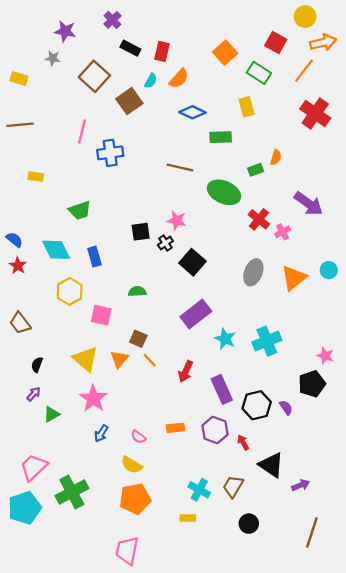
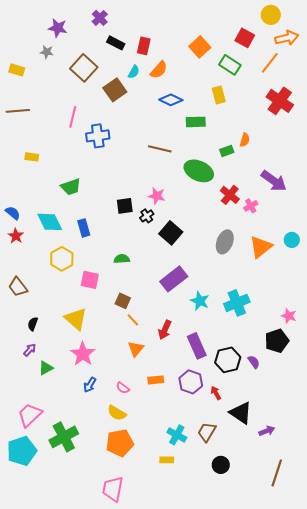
orange triangle: (119, 359) -> (136, 349), moved

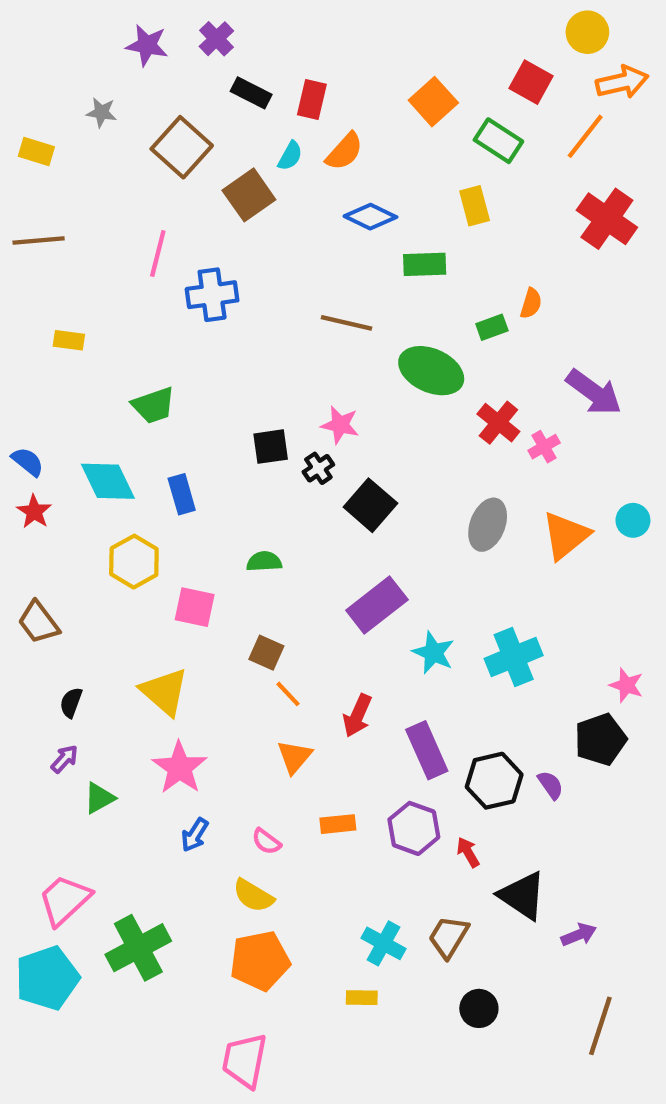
purple star: (58, 28) -> (147, 45), moved

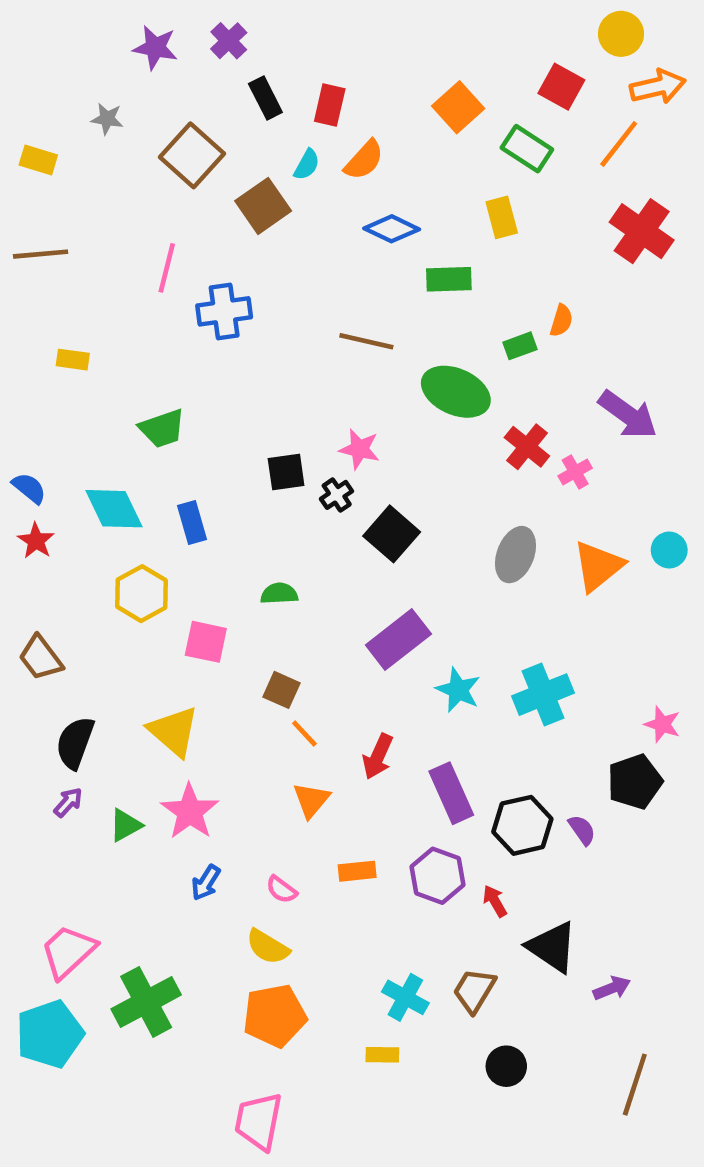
black rectangle: (251, 93) -> (265, 98), turned 36
black semicircle: (71, 703) -> (75, 743), size x1.6
green triangle: (99, 798) -> (125, 825), moved

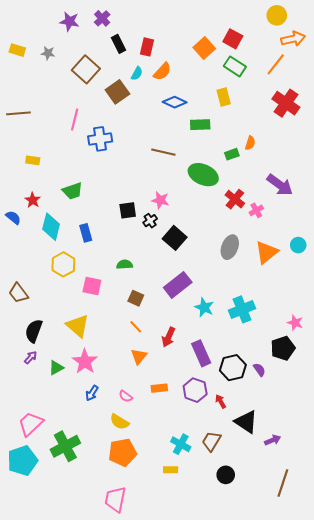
red square: (561, 87) -> (233, 39), moved
yellow rectangle: (38, 160) -> (17, 50), moved
cyan diamond: (114, 509) -> (51, 227), turned 40
red star: (36, 541) -> (33, 200), moved
brown square: (281, 690) -> (136, 298), moved

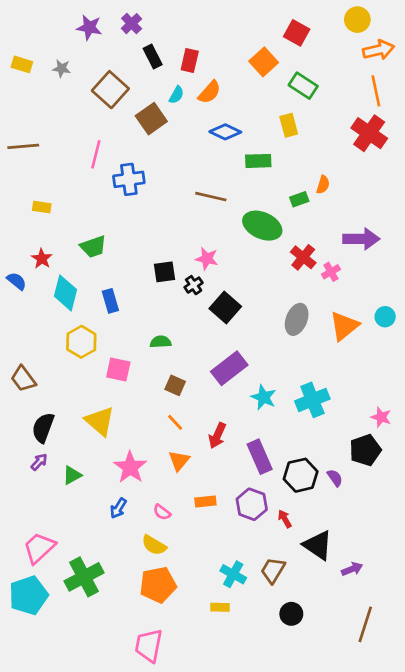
red square: (233, 39) -> (297, 33), moved
orange line: (276, 64) -> (376, 91), moved, turned -50
purple arrow: (280, 185) -> (361, 239), turned -36
pink star: (85, 362) -> (130, 467), moved

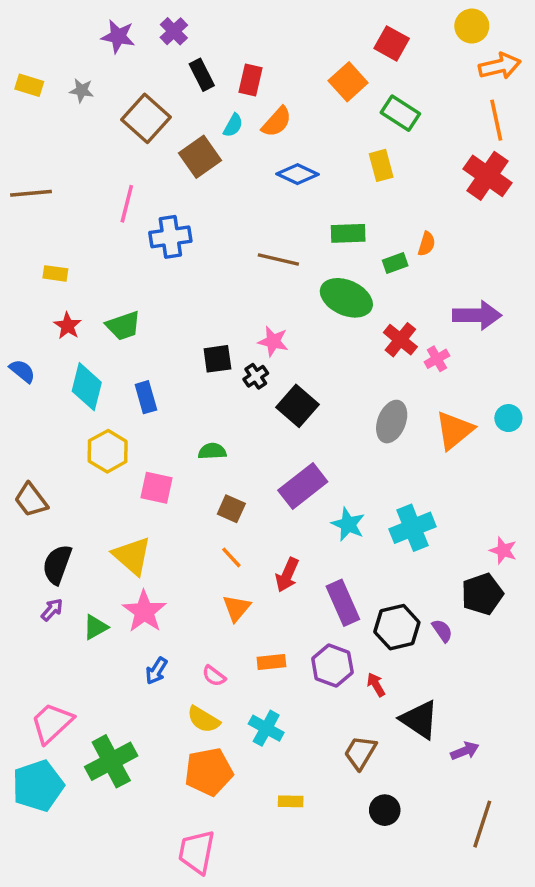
green rectangle: (258, 161) -> (348, 233), moved
red star: (42, 259) -> (68, 326), moved
pink star: (130, 467) -> (144, 611), moved
cyan cross: (233, 574) -> (266, 728), moved

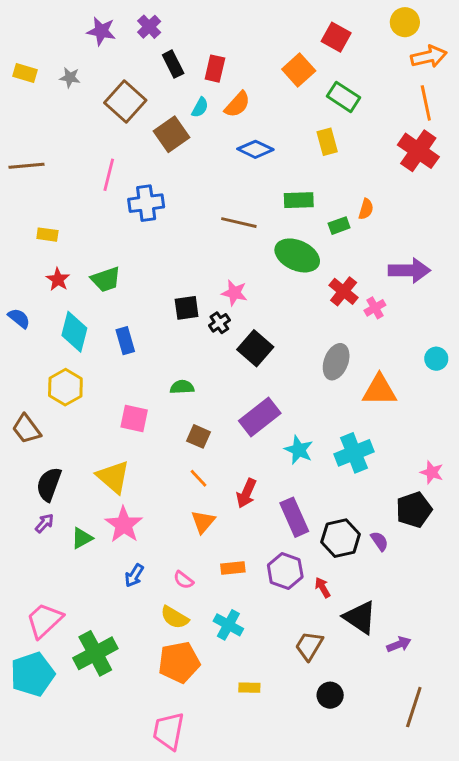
orange triangle: (454, 430) -> (379, 390), moved, turned 39
yellow hexagon: (108, 451) -> (65, 387), moved

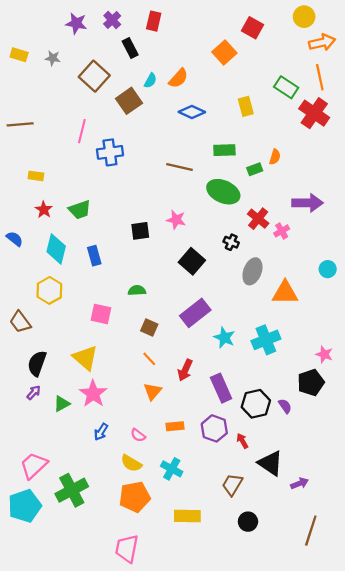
red rectangle: (215, 69) -> (154, 21), moved
green rectangle: (344, 97) -> (286, 87), moved
black cross: (219, 323) -> (231, 242), moved, turned -32
yellow rectangle: (249, 688) -> (187, 516), size x1.6

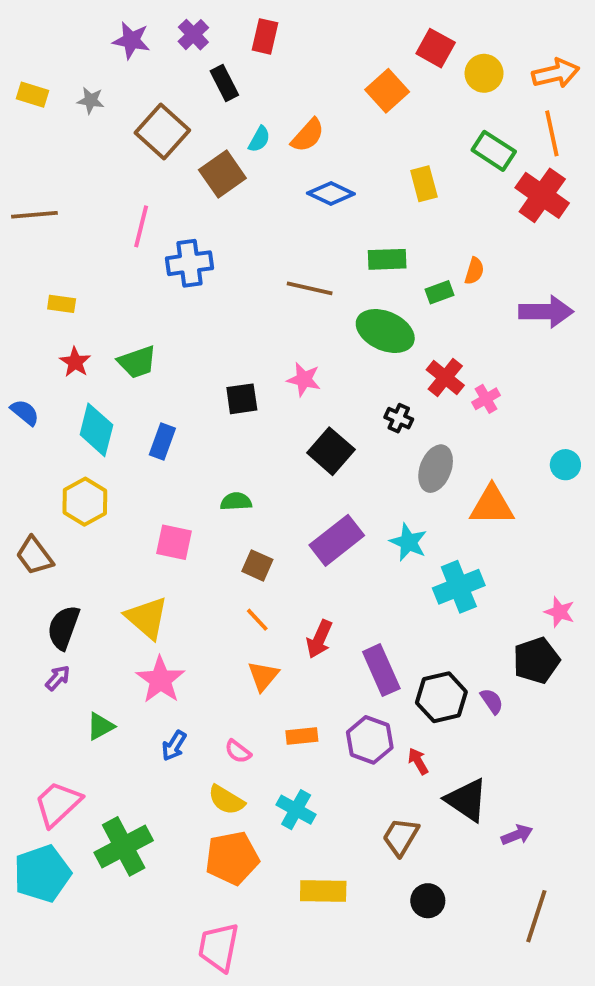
yellow circle: (304, 17) -> (484, 73), moved
purple arrow: (307, 203) -> (546, 312), moved
blue rectangle: (94, 256) -> (162, 441), turned 36
cyan star: (224, 338) -> (408, 542), moved
green triangle: (62, 404) -> (100, 726), moved

